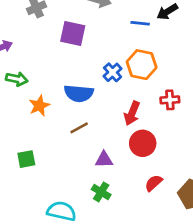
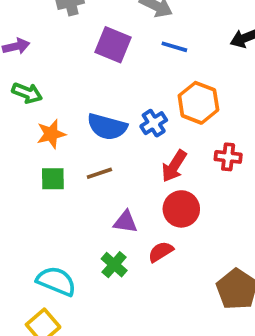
blue line: (140, 23) -> (174, 47), moved
blue cross: (113, 72) -> (154, 123), moved
green square: (26, 159) -> (53, 179), moved
red semicircle: (154, 183) -> (161, 252), moved

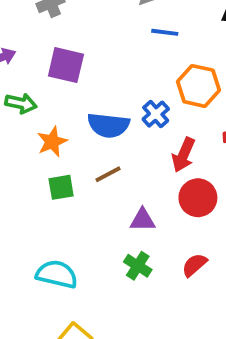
purple square: (113, 45) -> (66, 65), moved
red semicircle: (161, 252) -> (194, 265), moved
cyan semicircle: (56, 281) -> (57, 274), moved

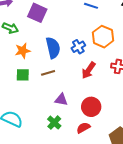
blue semicircle: (108, 125) -> (53, 48), turned -120
red circle: (198, 198) -> (91, 107), moved

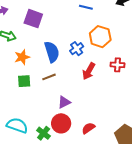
purple triangle: (61, 100) -> (64, 102), turned -32
red circle: (91, 107) -> (61, 123), moved
green cross: (54, 123) -> (44, 133), moved

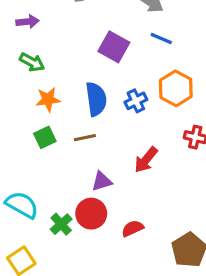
purple square: (33, 19) -> (114, 47), moved
red arrow: (89, 71) -> (146, 160), moved
green square: (24, 81) -> (45, 137), turned -32

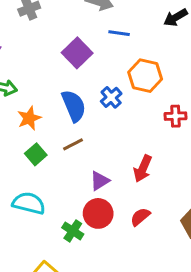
purple square: (114, 47) -> (77, 53), turned 32
red arrow: (146, 160) -> (143, 169), moved
cyan semicircle: (22, 205) -> (29, 203), moved

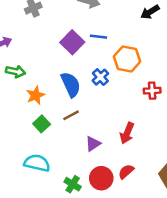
blue line: (119, 33) -> (99, 37), moved
red circle: (98, 213) -> (101, 178), moved

